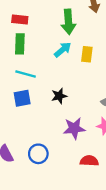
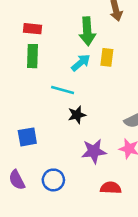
yellow rectangle: (87, 54) -> (107, 57), moved
cyan line: (26, 74) -> (63, 90), moved
blue square: (22, 98) -> (27, 137), moved

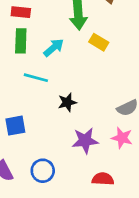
yellow rectangle: (107, 57) -> (99, 42), turned -66
cyan arrow: (81, 63) -> (54, 48), moved
cyan line: (63, 90) -> (36, 78), moved

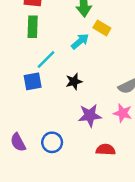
cyan arrow: (54, 48) -> (80, 41), moved
cyan line: (36, 78) -> (46, 60), turned -60
blue square: (15, 126) -> (33, 81), moved

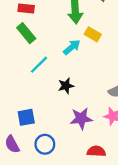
green rectangle: (33, 27) -> (26, 33), turned -42
blue square: (33, 81) -> (26, 117), moved

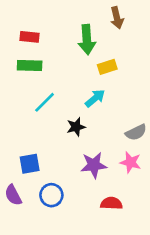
green rectangle: (26, 33) -> (30, 65), turned -48
yellow rectangle: (93, 34) -> (107, 67), turned -49
cyan arrow: (72, 47) -> (95, 98), moved

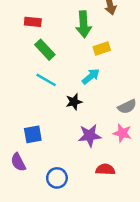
green rectangle: (30, 65) -> (45, 50), moved, turned 45
cyan line: (45, 102) -> (46, 80), turned 75
blue circle: (51, 195) -> (57, 178), moved

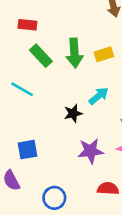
green arrow: (84, 24) -> (74, 53), moved
cyan arrow: (91, 76) -> (99, 96), moved
cyan line: (46, 80) -> (22, 89), moved

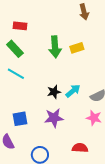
green rectangle: (41, 56) -> (15, 49), moved
cyan arrow: (99, 96) -> (73, 91), moved
purple star: (91, 151) -> (54, 118), moved

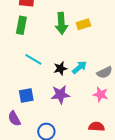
green rectangle: (15, 49) -> (21, 25), turned 54
cyan line: (16, 74) -> (33, 59), moved
red semicircle: (80, 148) -> (97, 127), moved

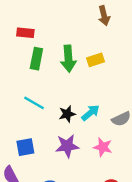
green rectangle: (21, 25) -> (36, 59), moved
pink star: (101, 94) -> (103, 147), moved

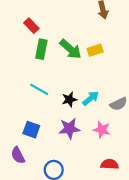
red rectangle: (25, 33) -> (31, 26), turned 40
green arrow: (68, 59) -> (70, 49), turned -45
blue square: (25, 147) -> (31, 130), turned 30

